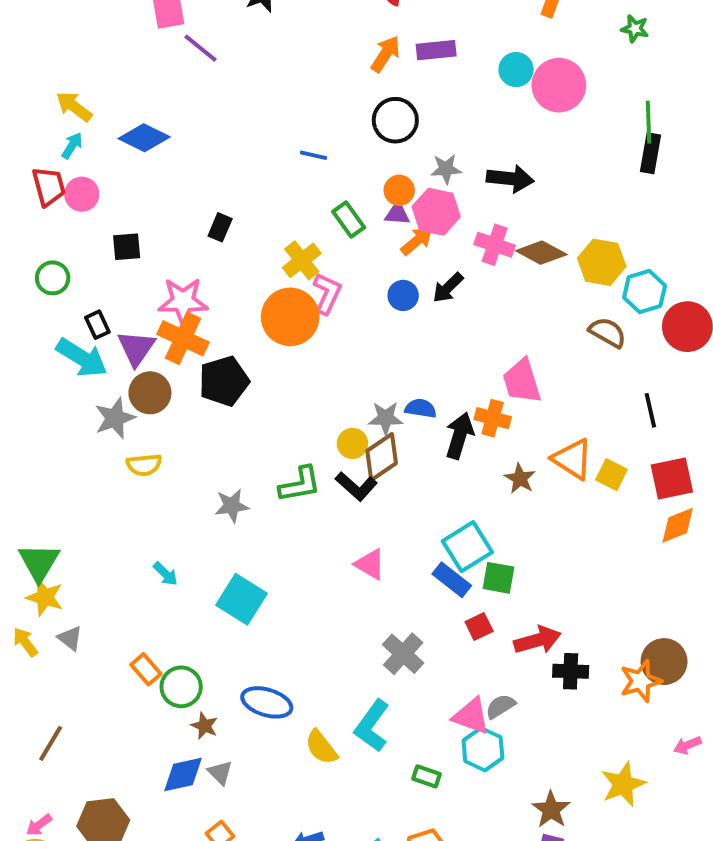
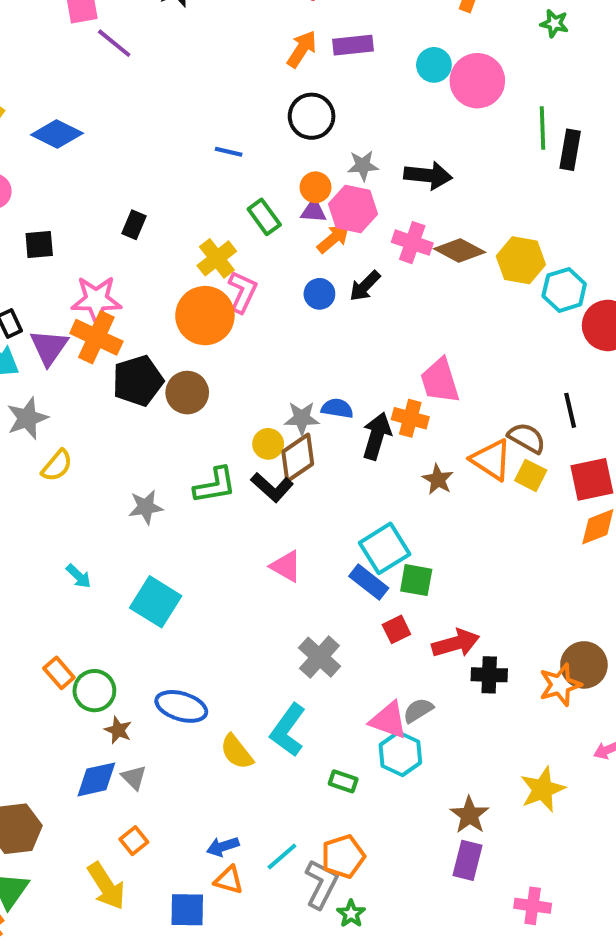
green line: (648, 122) -> (542, 128), moved
brown semicircle: (608, 332) -> (527, 438), moved
brown circle: (150, 393) -> (187, 393), moved
yellow semicircle: (144, 465) -> (57, 466), turned -44

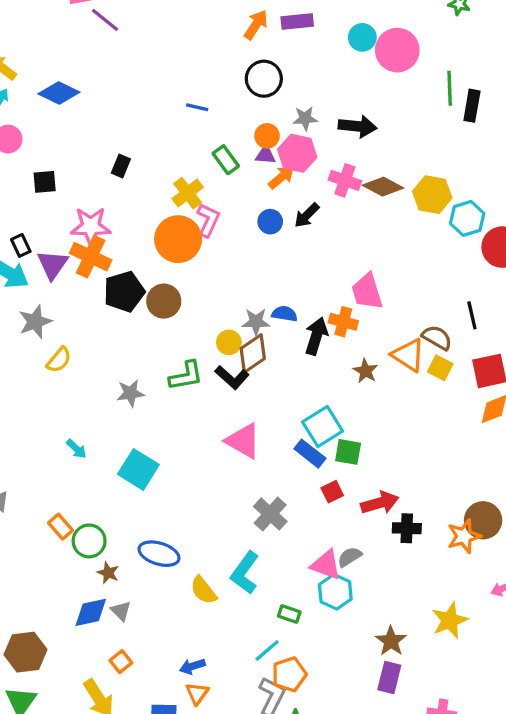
pink triangle: (286, 566) -> (243, 441), size x1.4
cyan line: (282, 856) -> (267, 651), moved
orange triangle: (229, 880) -> (197, 693), turned 50

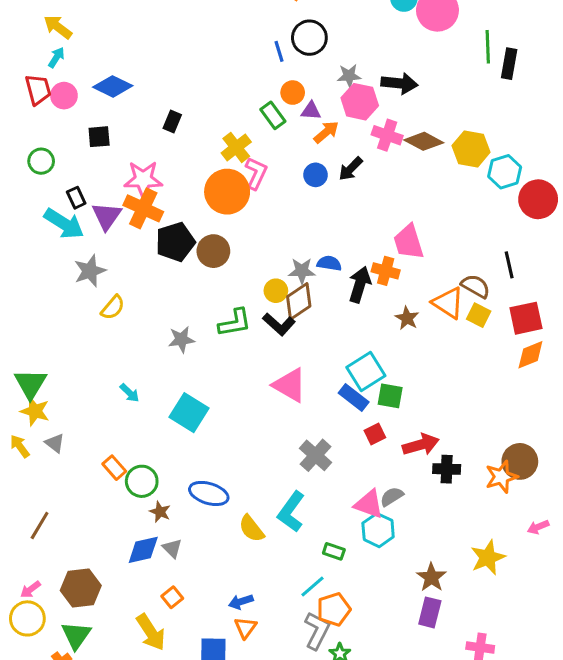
blue diamond: (59, 93) -> (113, 86), moved
blue line: (197, 107) -> (279, 51), moved, turned 60
orange circle: (267, 136) -> (293, 93), moved
pink hexagon: (297, 153) -> (360, 102), moved

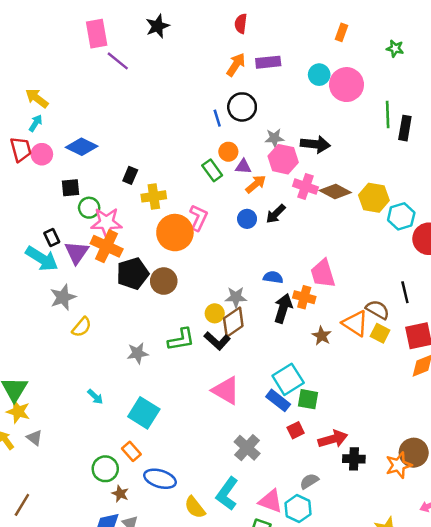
yellow cross: (236, 147) -> (154, 196), moved, turned 30
green circle: (41, 161) -> (89, 208), moved
blue semicircle: (329, 263) -> (273, 277), moved
orange rectangle: (114, 468) -> (131, 451), moved
pink triangle: (369, 504) -> (271, 501), moved

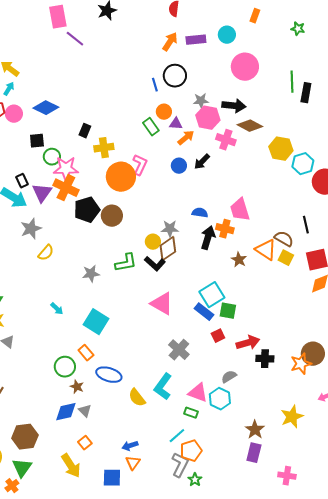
cyan circle: (319, 75) -> (227, 35), moved
pink circle: (347, 85) -> (245, 67), moved
brown diamond: (335, 192) -> (250, 126), moved

